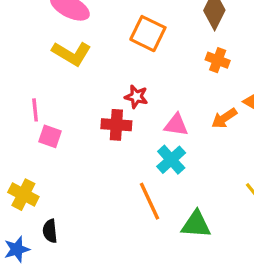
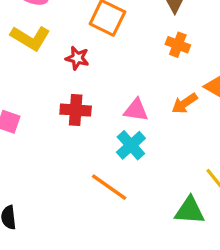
red star: (136, 97) -> (77, 58), moved
orange line: (150, 201) -> (109, 187), turned -30
green triangle: (196, 224) -> (190, 211), moved

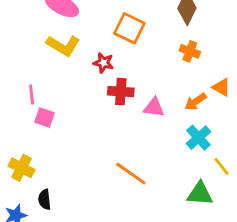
red cross: (76, 110) -> (121, 92), moved
cyan cross: (131, 145) -> (198, 138), moved

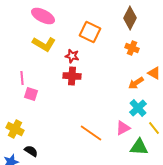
red cross: (121, 92) -> (72, 76), moved
pink triangle: (154, 107) -> (123, 128), moved, turned -35
black semicircle: (45, 199) -> (31, 151), turned 128

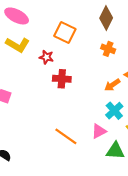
red cross: (72, 76) -> (62, 79), moved

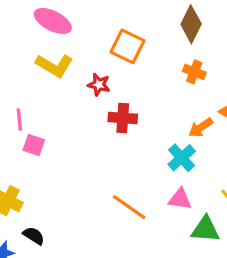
cyan cross: (114, 111) -> (182, 158), moved
pink triangle: (99, 131) -> (180, 199), turned 35

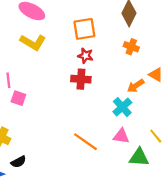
orange square: (128, 46) -> (84, 29), turned -35
red star: (99, 85) -> (85, 56), moved
black semicircle: (34, 236) -> (18, 162), turned 120

